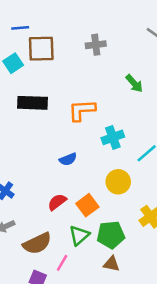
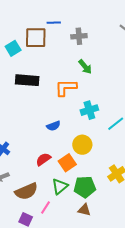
blue line: (20, 28) -> (54, 23), moved
green arrow: (134, 83) -> (85, 67), moved
yellow circle: (118, 182) -> (82, 145), moved

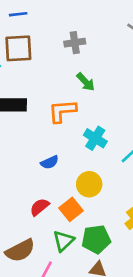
blue line: (54, 23) -> (18, 14), moved
cyan cross: (89, 110) -> (95, 138), turned -36

